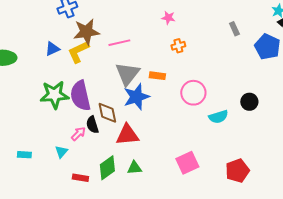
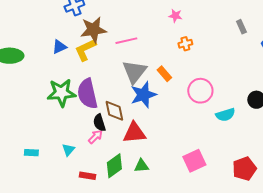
orange rectangle: (157, 76) -> (164, 74), turned 42
pink arrow: (78, 134) -> (95, 137), moved

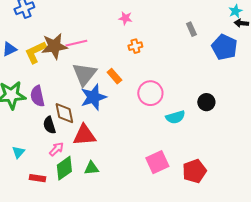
brown star: (93, 30) -> (54, 46), moved
purple semicircle: (87, 94) -> (37, 96), size x0.7
pink arrow: (95, 137) -> (56, 149), moved
pink square: (194, 161) -> (157, 162), moved

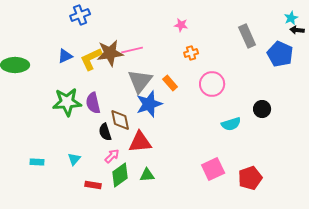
gray rectangle: (191, 29) -> (247, 36), size x1.6
pink circle: (150, 93) -> (212, 84), moved

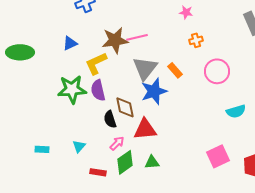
yellow L-shape: (91, 59) -> (96, 63), moved

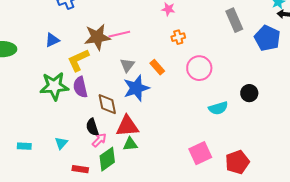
gray triangle: (145, 68) -> (127, 65), size x0.6
black semicircle: (110, 119) -> (92, 127), moved
green triangle: (152, 162) -> (130, 144), moved

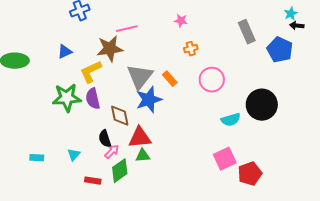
pink line: (119, 34) -> (127, 29), moved
gray triangle: (127, 65) -> (140, 77), size x1.8
black circle: (249, 93) -> (262, 105), size x1.8
pink square: (200, 153) -> (225, 159), moved

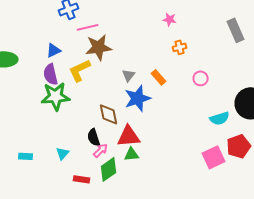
pink line: (127, 29) -> (88, 27), moved
gray triangle: (140, 77) -> (129, 75), size x0.5
pink circle: (212, 80) -> (201, 78), size x0.6
purple semicircle: (93, 99) -> (51, 74), moved
red pentagon: (250, 174) -> (239, 146), moved

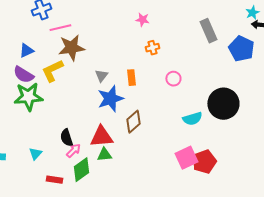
purple semicircle: (51, 74) -> (23, 75), turned -45
orange rectangle: (159, 77) -> (131, 78), turned 35
brown diamond: (109, 114) -> (133, 122), moved, turned 60
red pentagon: (239, 146) -> (204, 162), moved

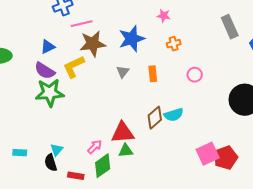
blue star: (110, 99) -> (132, 39), moved
cyan semicircle: (192, 119) -> (174, 115), moved
black semicircle: (66, 138) -> (51, 163), moved

